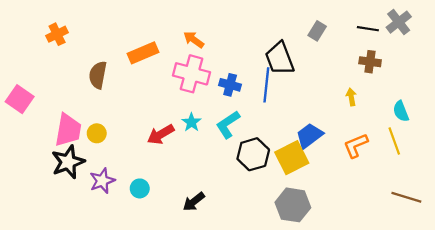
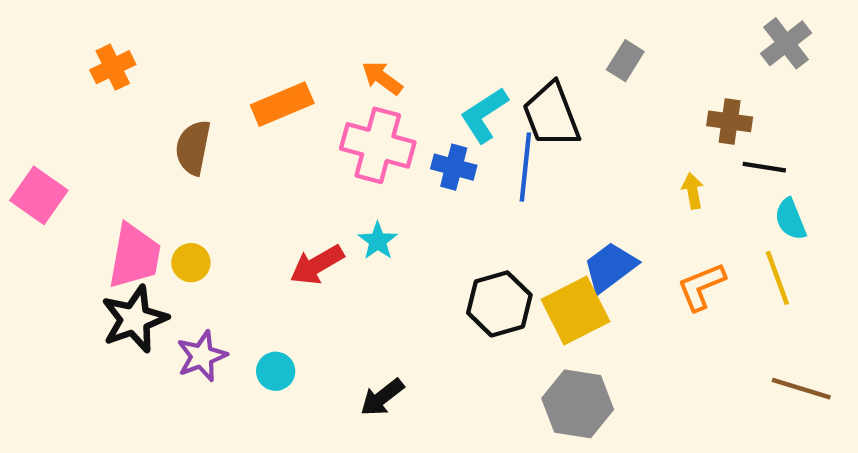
black line: (368, 29) -> (764, 167), moved
cyan L-shape: (228, 125) -> (484, 115), moved

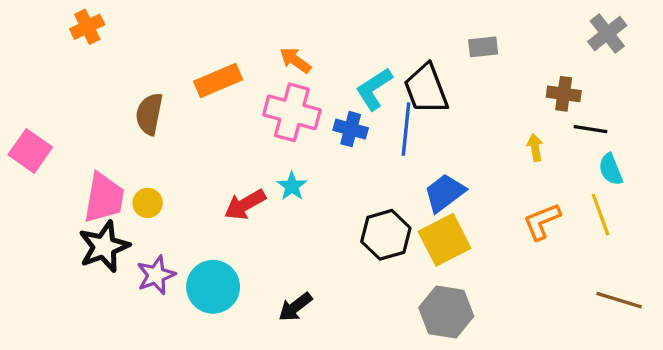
gray rectangle: (625, 61) -> (483, 47), turned 52
orange cross: (113, 67) -> (87, 27), moved
blue trapezoid: (610, 267) -> (445, 193), moved
cyan circle: (276, 371) -> (213, 287), size x1.8

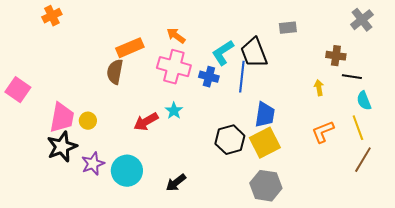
brown semicircle: (149, 114) -> (115, 72), moved
blue trapezoid: (445, 193) -> (265, 115), turned 136
brown line: (619, 300) -> (363, 160), moved, turned -76

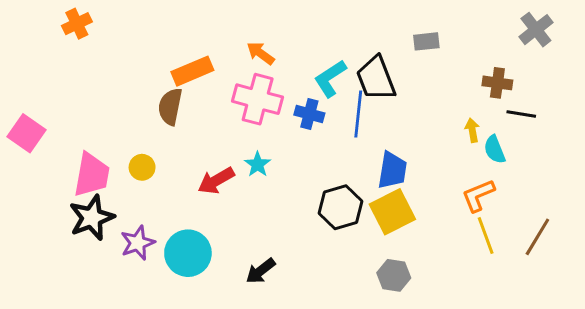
cyan semicircle: (364, 101) -> (494, 150), moved
yellow circle: (88, 121) -> (142, 167), moved
yellow line: (358, 128) -> (486, 235), moved
gray hexagon: (266, 186) -> (394, 275), size x0.7

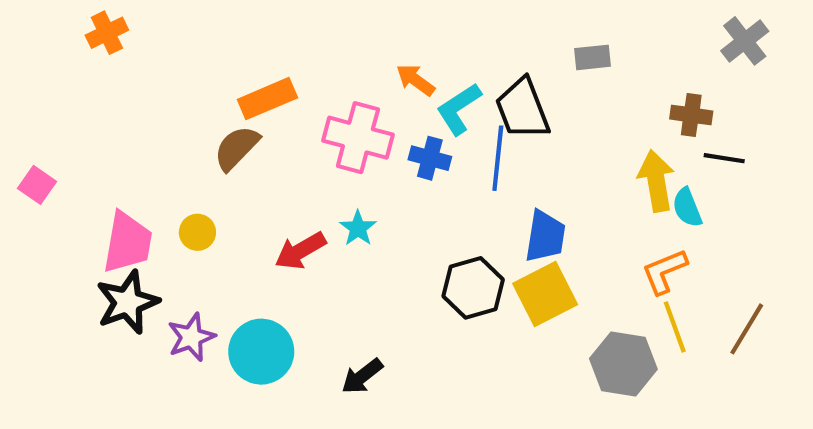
orange arrow: (261, 53) -> (416, 80), moved
brown semicircle: (170, 107) -> (237, 148), turned 33
yellow arrow: (472, 130) -> (656, 181), size x1.8
pink square: (27, 133) -> (37, 185), size x0.7
gray hexagon: (394, 275) -> (623, 364), moved, size x1.4

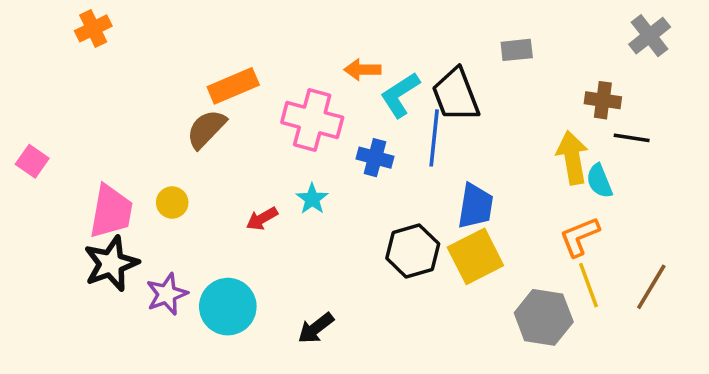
orange arrow: (416, 80) -> (362, 70), turned -36
blue cross: (430, 158) -> (375, 158), moved
red arrow: (300, 251) -> (262, 219), size x0.7

